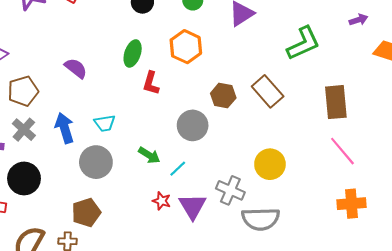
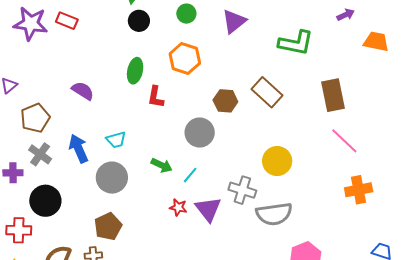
green L-shape: (303, 43) -> (296, 43), turned 42

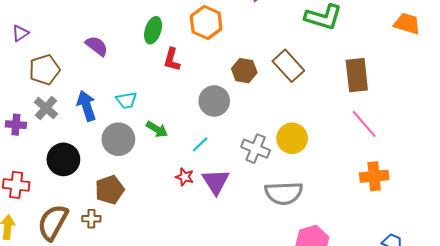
green arrow: (162, 165) -> (157, 129), moved
gray cross: (242, 190) -> (256, 149), moved
black circle: (45, 201) -> (63, 159), moved

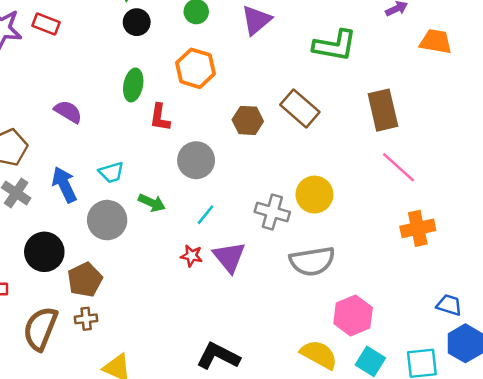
gray circle: (214, 101) -> (196, 160), moved
brown pentagon: (110, 190) -> (85, 280), moved

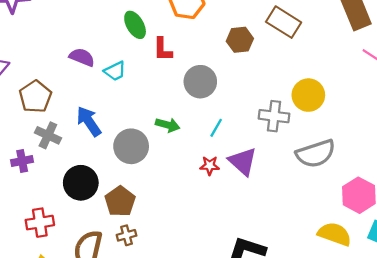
green ellipse: (133, 85) -> (135, 25), turned -32
cyan trapezoid: (111, 172) -> (115, 71), moved

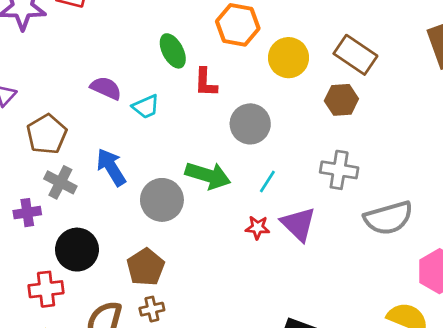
brown hexagon: (240, 40) -> (341, 100), moved
yellow circle: (308, 95) -> (288, 58), moved
green arrow: (168, 125) -> (208, 175), size x1.5
black circle: (81, 183) -> (77, 250), moved

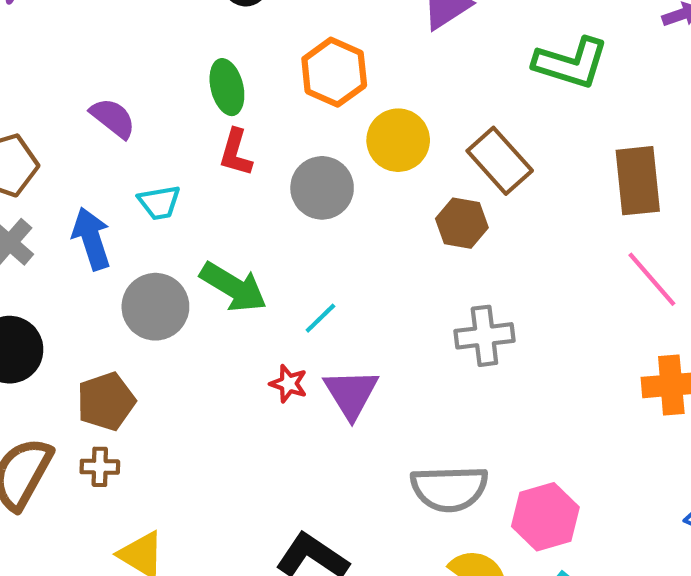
red L-shape: (206, 82) -> (236, 153), moved
cyan trapezoid: (146, 107) -> (159, 202), moved
gray circle: (250, 124) -> (322, 188), moved
gray cross: (339, 170) -> (484, 336), moved, turned -30
gray semicircle: (388, 218) -> (449, 489), moved

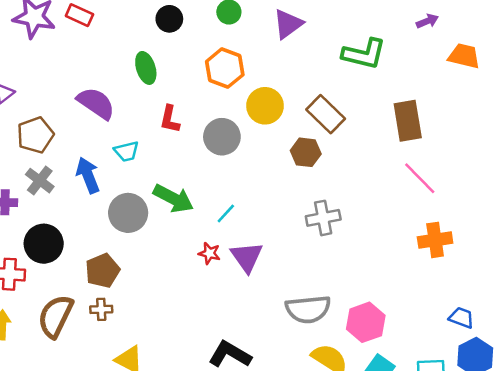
green ellipse: (227, 87) -> (146, 68), moved
purple semicircle: (113, 118) -> (96, 103), size x1.4

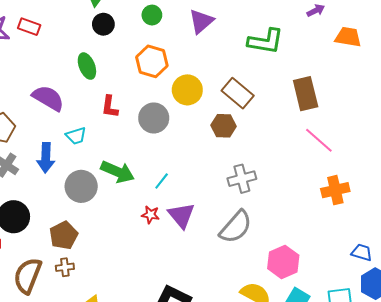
blue arrow: (88, 175) -> (46, 158), turned -152
gray semicircle: (308, 309) -> (236, 227), moved, turned -39

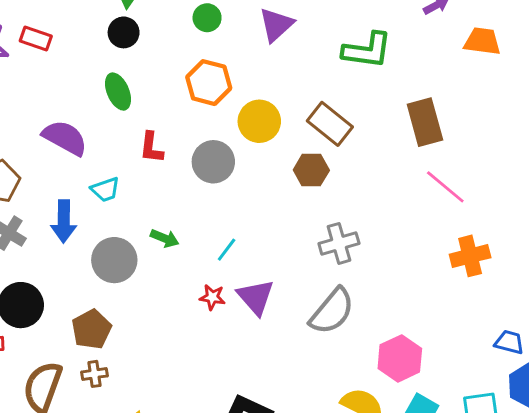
black circle: (103, 24) -> (124, 32), moved
green arrow: (118, 172) -> (165, 238), size x0.6

